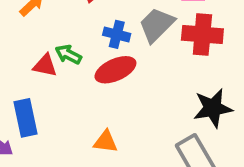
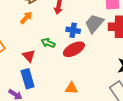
red triangle: (45, 65) -> (29, 56), moved, turned 40

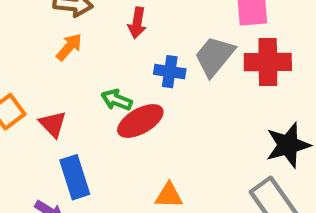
red ellipse: (74, 49) -> (140, 121), moved
red triangle: (29, 56) -> (53, 124), moved

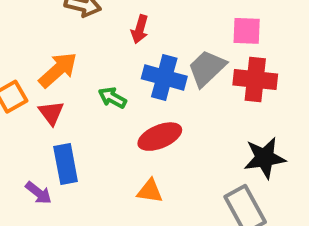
orange arrow: (69, 47) -> (58, 70), moved, size x1.5
blue cross: (170, 72) -> (164, 78), size x1.5
red ellipse: (140, 121) -> (160, 137), moved

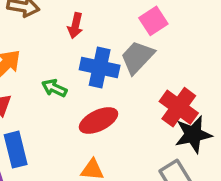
pink square: (247, 31) -> (153, 21), moved, turned -32
red cross: (255, 79) -> (179, 107), moved, turned 33

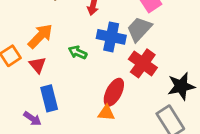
red cross: (179, 107) -> (143, 63), moved
red ellipse: (98, 120) -> (114, 92), moved, turned -36

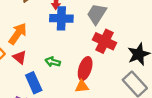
blue cross: (111, 37) -> (61, 18), moved
green arrow: (78, 52) -> (53, 62), moved

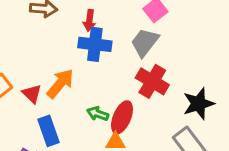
orange arrow: (18, 34) -> (60, 84), moved
green arrow: (53, 62) -> (98, 114), moved

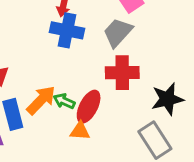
red cross: (152, 81) -> (122, 73), turned -36
orange arrow: (60, 84) -> (41, 100), moved

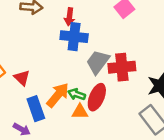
gray trapezoid: (118, 32) -> (98, 62), moved
orange triangle: (80, 131) -> (80, 112), moved

